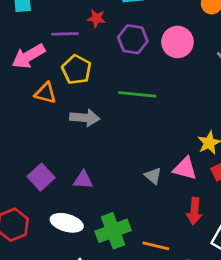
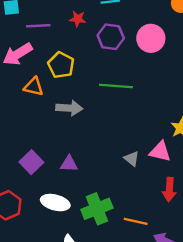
purple line: (65, 34) -> (38, 26), moved

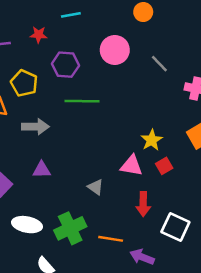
purple hexagon: (111, 37) -> (65, 65), moved
gray triangle: (132, 159) -> (96, 187), moved
purple triangle: (69, 164) -> (42, 170), moved

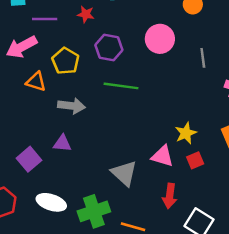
gray line: (159, 64) -> (203, 58), turned 30
purple triangle: (42, 170) -> (62, 143), moved
gray triangle: (96, 187) -> (124, 173), size x1.6

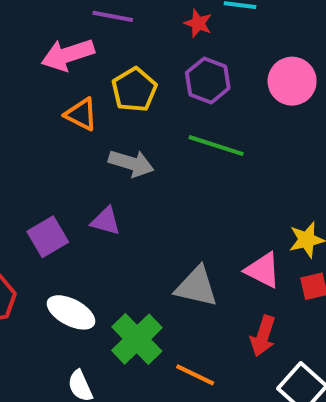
red star: (86, 14) -> (198, 23), moved
gray triangle: (124, 173) -> (196, 287), turned -40
green cross: (94, 211) -> (137, 339), turned -36

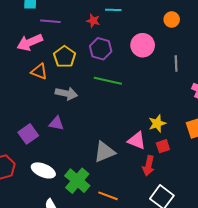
gray triangle: (196, 287) -> (105, 152), turned -30
red arrow: (263, 336) -> (148, 166), moved

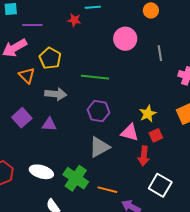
purple hexagon: (101, 49) -> (99, 111), moved
orange triangle: (39, 71) -> (27, 75), turned 30
purple square: (28, 134) -> (22, 118), moved

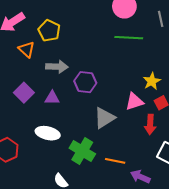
green line: (95, 77) -> (129, 38), moved
purple hexagon: (99, 111) -> (85, 82), moved
pink triangle: (130, 133) -> (134, 101), turned -30
white ellipse: (41, 172) -> (48, 133), moved

